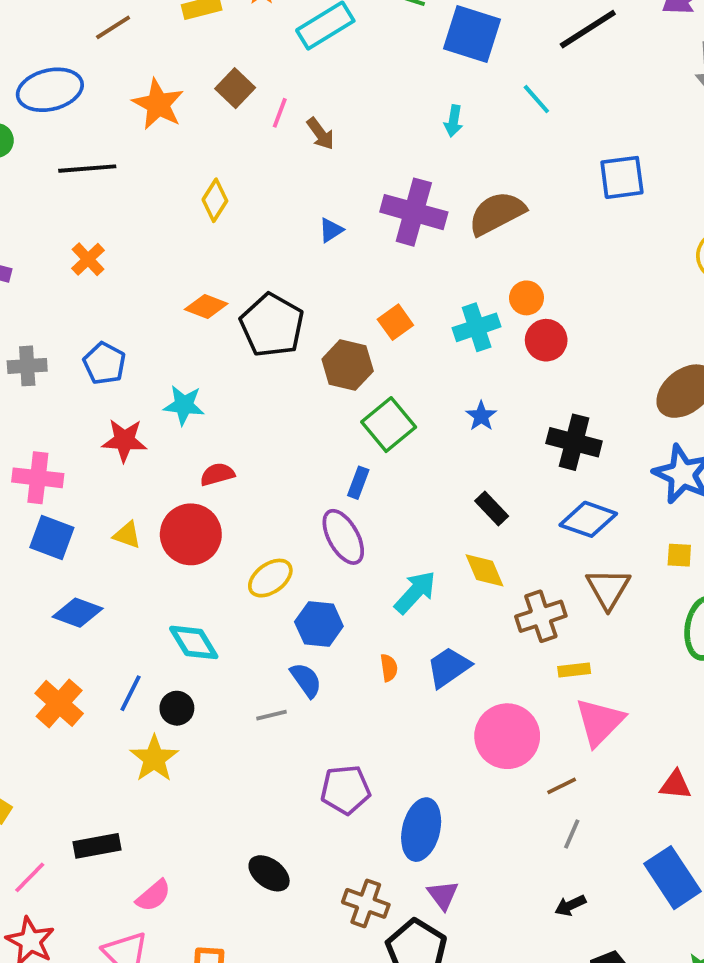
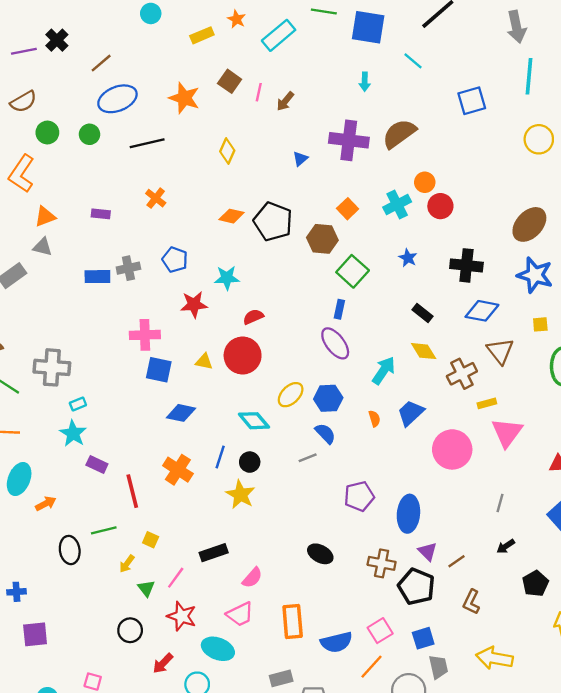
brown line: (113, 27) -> (101, 63), moved
brown arrow: (320, 134) -> (285, 101), turned 84
yellow ellipse: (270, 578) -> (291, 395), moved
brown line: (562, 786) -> (457, 561), moved

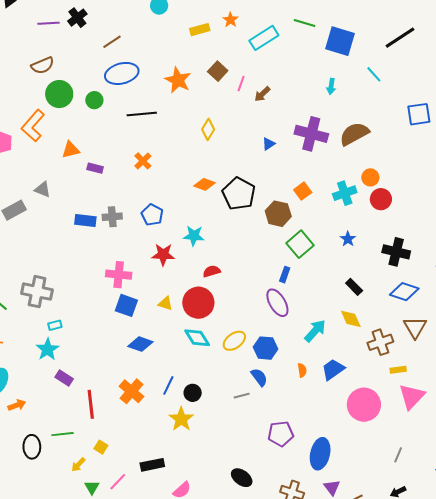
green circle: (47, 133) -> (59, 94), size x1.4
orange triangle: (45, 217) -> (71, 150), moved
cyan diamond: (254, 421) -> (197, 338), moved

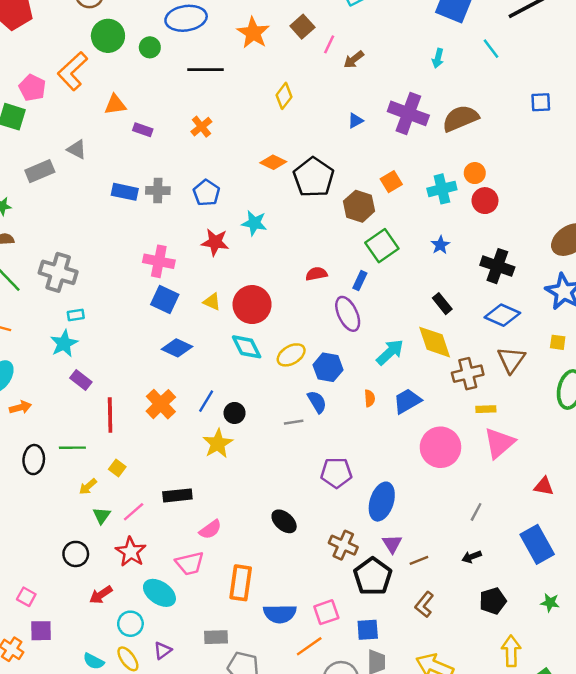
blue square: (419, 114) -> (541, 102), size x0.7
red semicircle: (212, 271) -> (316, 274), moved
yellow diamond: (351, 319) -> (435, 342), size x1.4

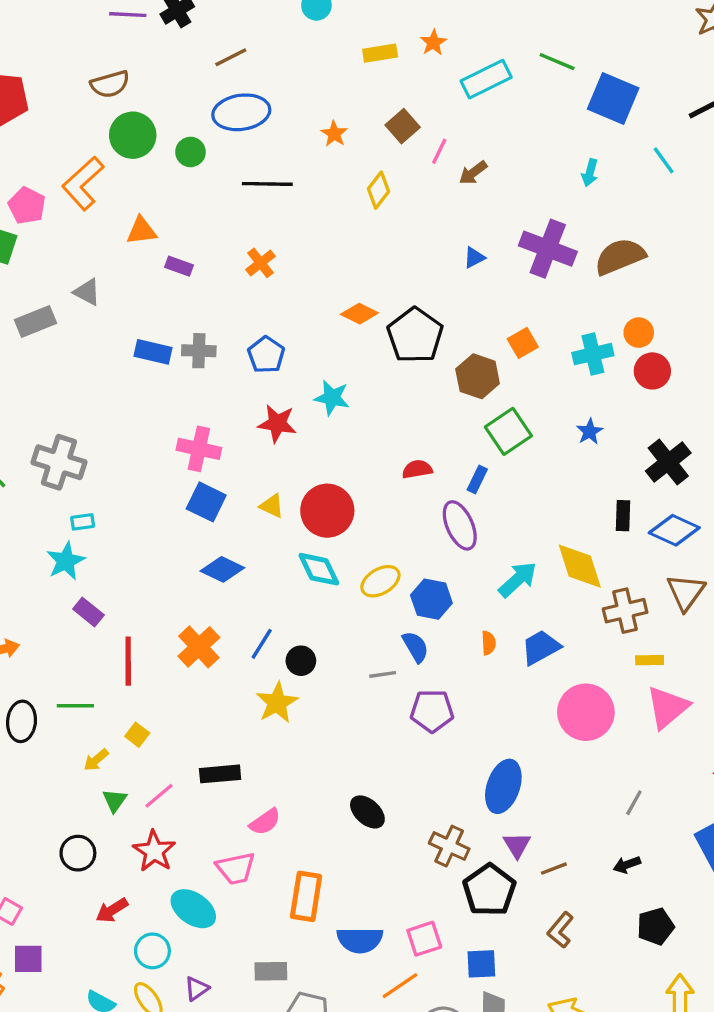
orange star: (253, 33) -> (334, 134), size x0.6
yellow diamond: (284, 96) -> (378, 190), moved
black cross: (497, 266) -> (668, 462), turned 32
black rectangle: (442, 304) -> (623, 516), moved, turned 40
purple pentagon: (336, 473) -> (432, 711), moved

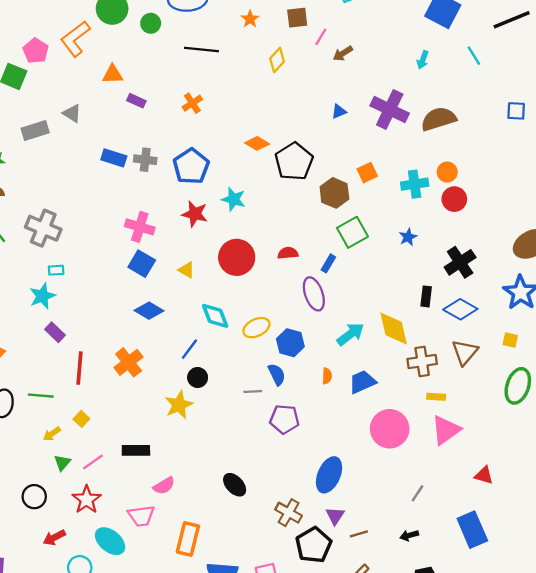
brown square: (403, 126) -> (297, 18), turned 30
blue pentagon: (266, 355) -> (191, 166), size x1.4
red circle: (327, 511) -> (237, 257), moved
blue line: (262, 644) -> (189, 349), moved

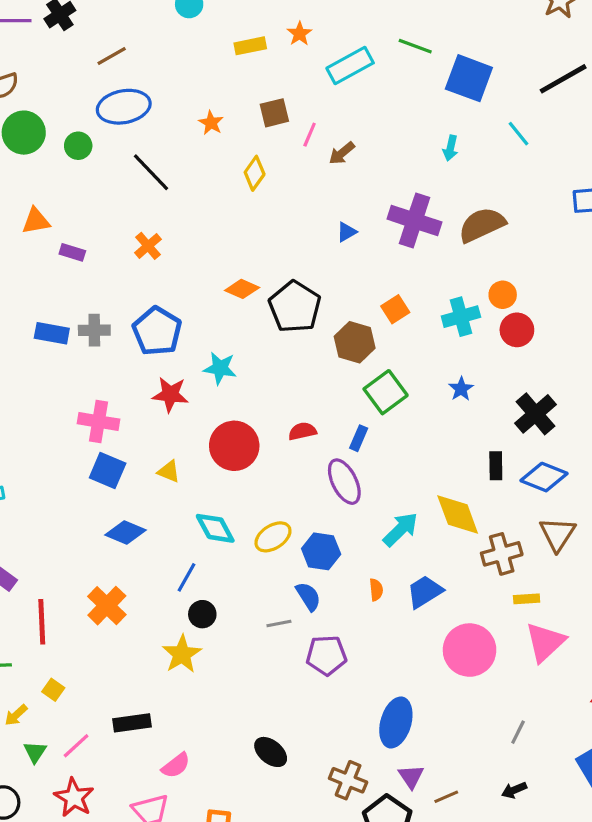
black line: (201, 49) -> (151, 172), turned 48

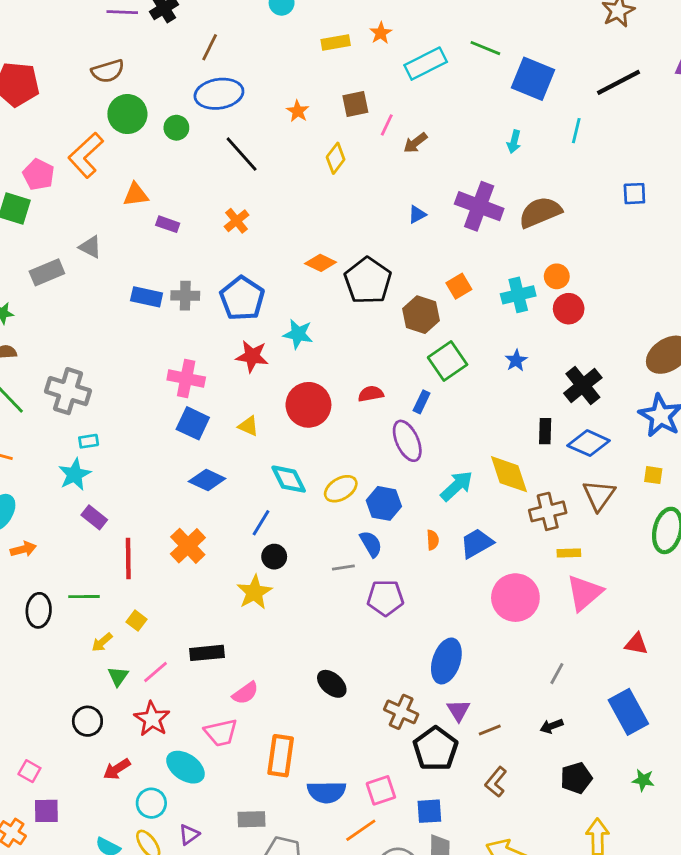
brown line: (112, 56) -> (210, 47), turned -36
cyan line: (519, 134) -> (576, 131), turned 50

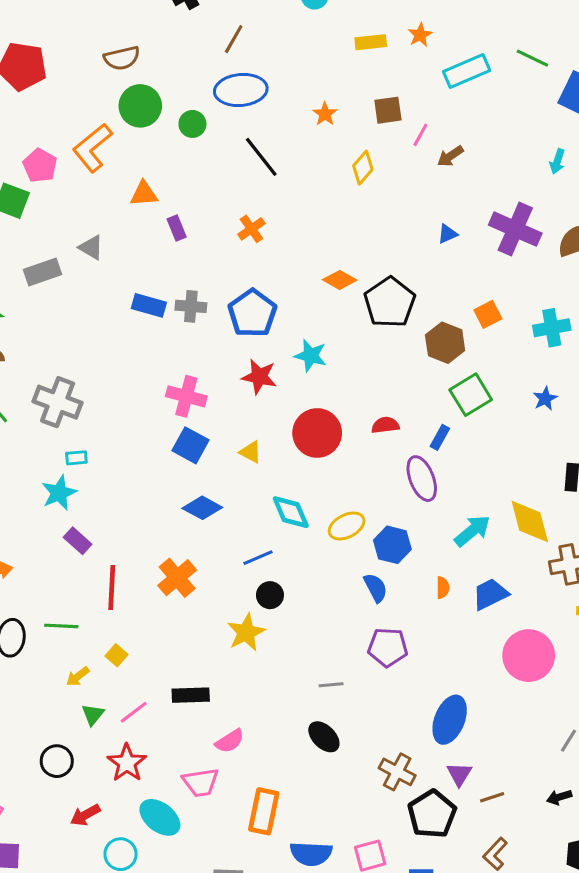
purple rectangle: (168, 224) -> (177, 228), turned 45
blue line: (261, 523) -> (258, 558), turned 32
gray line: (343, 568) -> (331, 685), moved

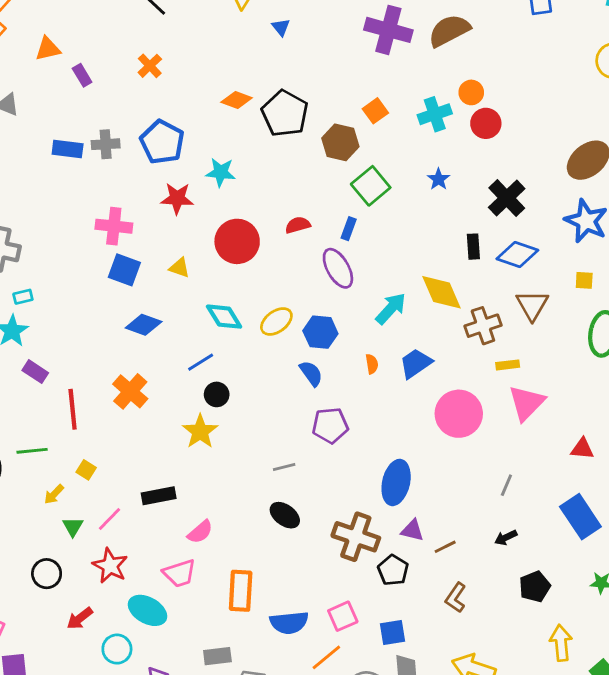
blue triangle: (447, 234) -> (281, 27), moved, turned -36
brown cross: (397, 772) -> (356, 537), size x1.4
purple triangle: (459, 774) -> (412, 530), turned -40
black pentagon: (432, 814) -> (393, 570), size x0.7

